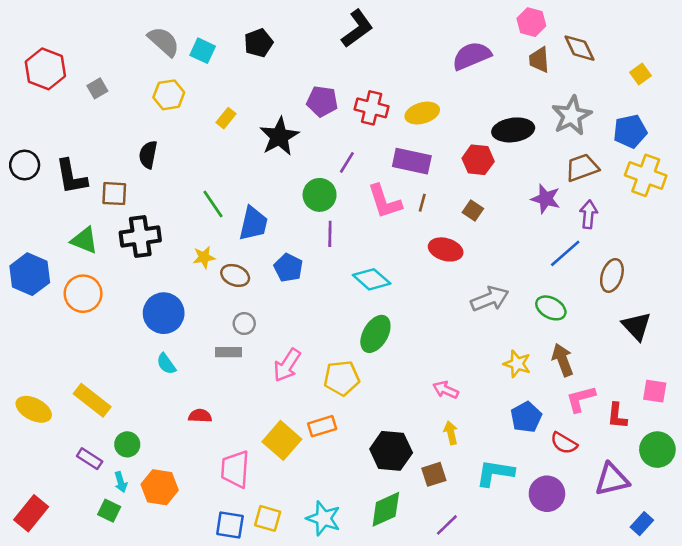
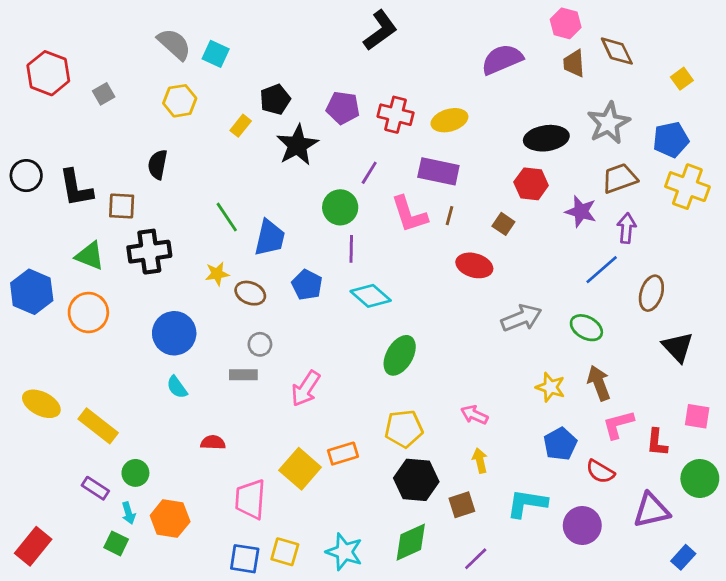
black pentagon: (258, 43) -> (275, 99), moved
red hexagon: (478, 160) -> (531, 184), moved
cyan diamond: (372, 279) -> (371, 296), moved
yellow pentagon: (342, 378) -> (404, 429), moved
yellow ellipse: (34, 409) -> (41, 404), moved

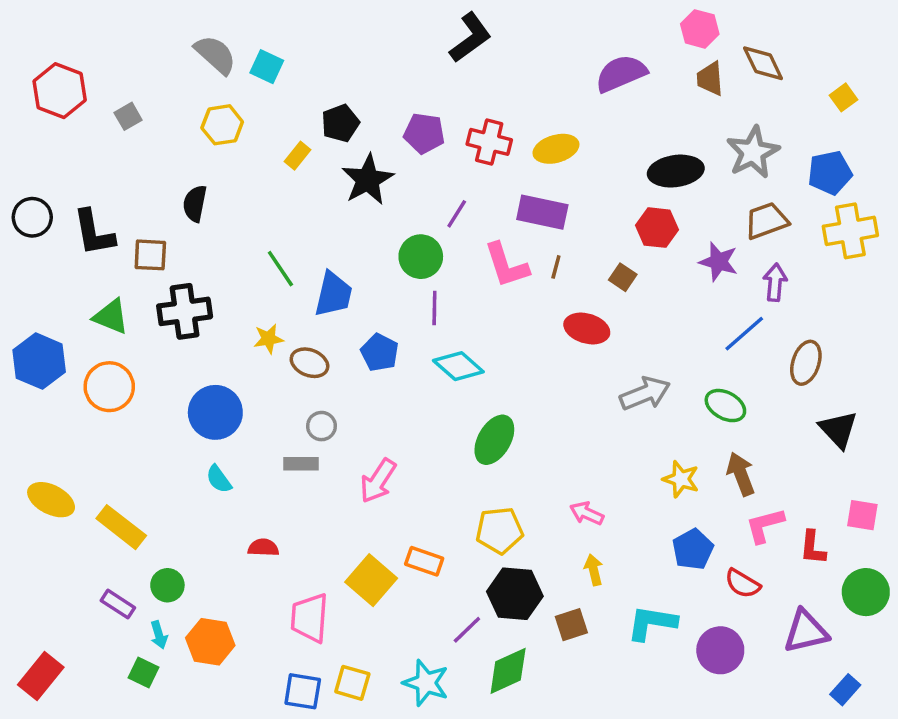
yellow cross: (687, 187) -> (850, 231), turned -30
orange rectangle: (343, 454) -> (424, 561), turned 36
purple line: (476, 559) -> (467, 630), moved

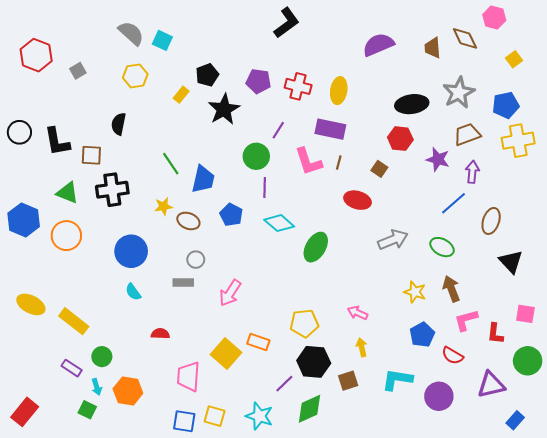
pink hexagon: (700, 29) -> (494, 18), moved
yellow ellipse: (556, 149) -> (339, 91), turned -65
green ellipse: (494, 440) -> (316, 247), moved

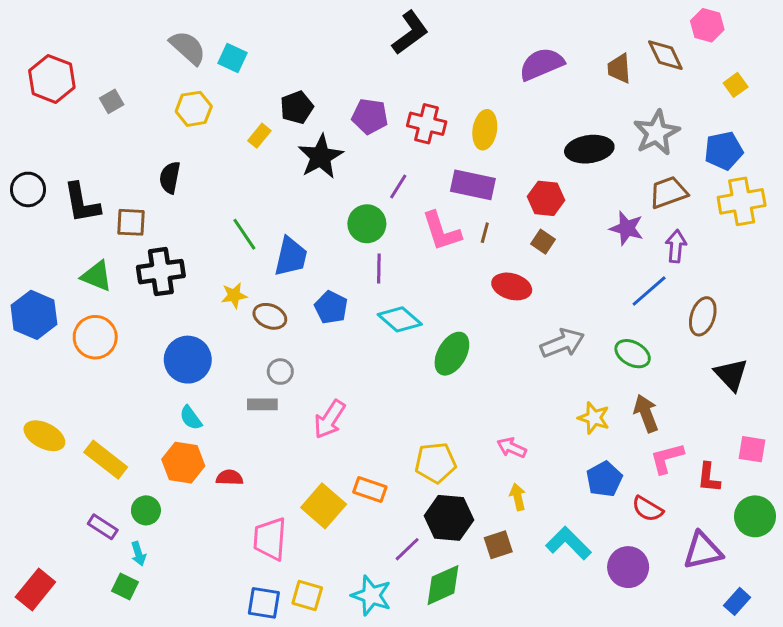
red hexagon: (400, 139) -> (546, 198), moved
cyan L-shape: (397, 380) -> (568, 543), turned 36
orange hexagon: (128, 391) -> (183, 463), moved

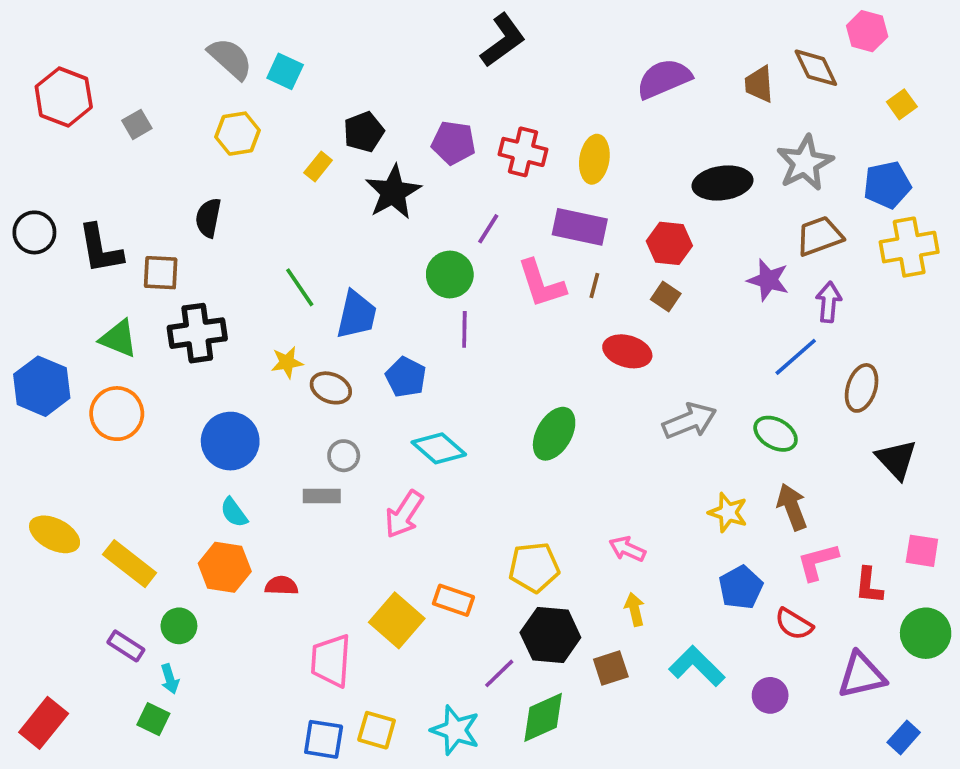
cyan diamond: (400, 319) -> (439, 448), moved
purple circle: (628, 567) -> (770, 695), size x0.7

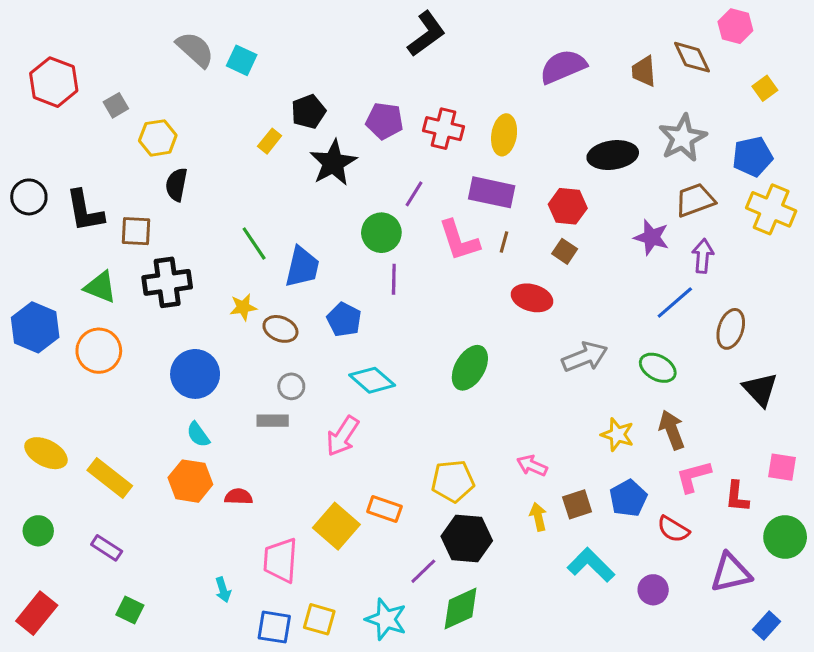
yellow hexagon: (238, 134) -> (158, 138), moved
yellow cross: (909, 247) -> (771, 209), turned 33
green circle: (179, 626) -> (38, 531), moved
brown square: (611, 668) -> (577, 504), moved
cyan arrow: (170, 679) -> (223, 590), moved

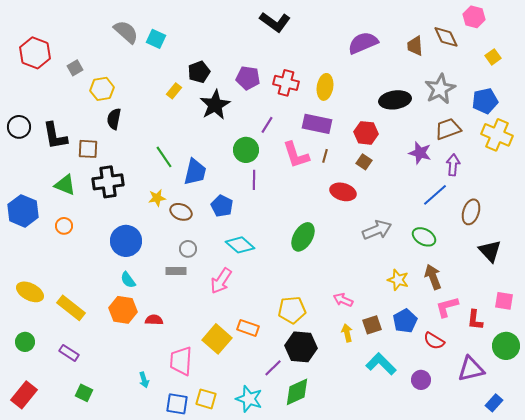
black L-shape: (426, 34) -> (275, 22), turned 72
orange circle: (99, 351) -> (64, 226), size x0.6

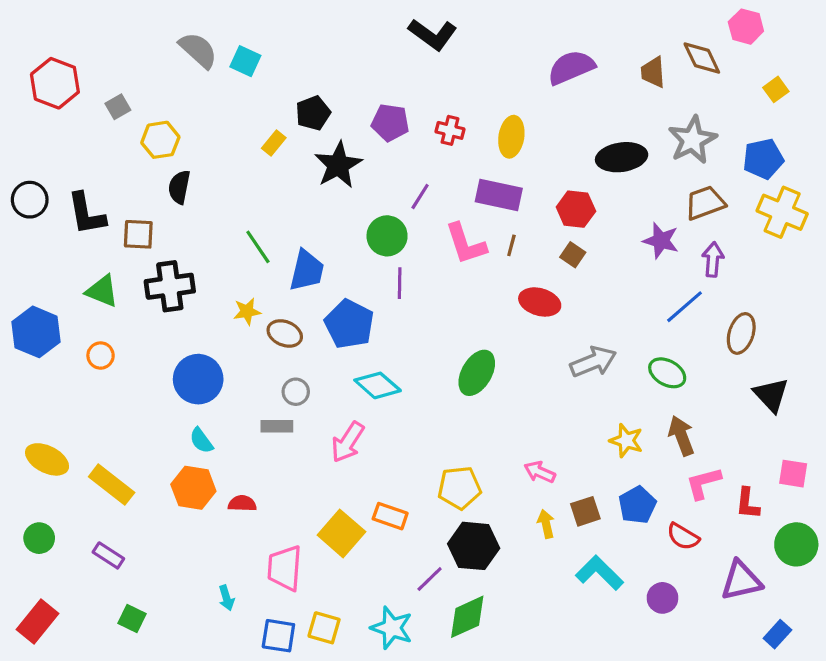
red cross: (286, 83) -> (450, 130), size x0.7
blue pentagon: (222, 206) -> (349, 324), size x1.4

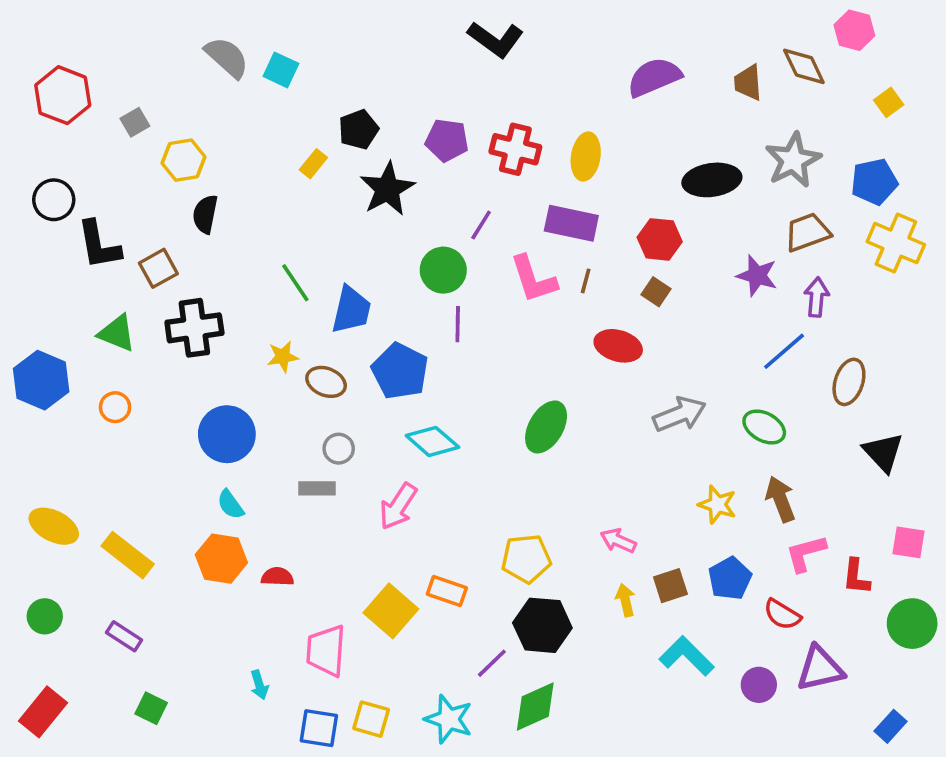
red cross: (450, 130) -> (515, 149), size x1.5
black circle: (30, 200) -> (54, 200), moved
brown square: (138, 234) -> (158, 268), turned -32
purple triangle: (741, 581) -> (820, 669), moved

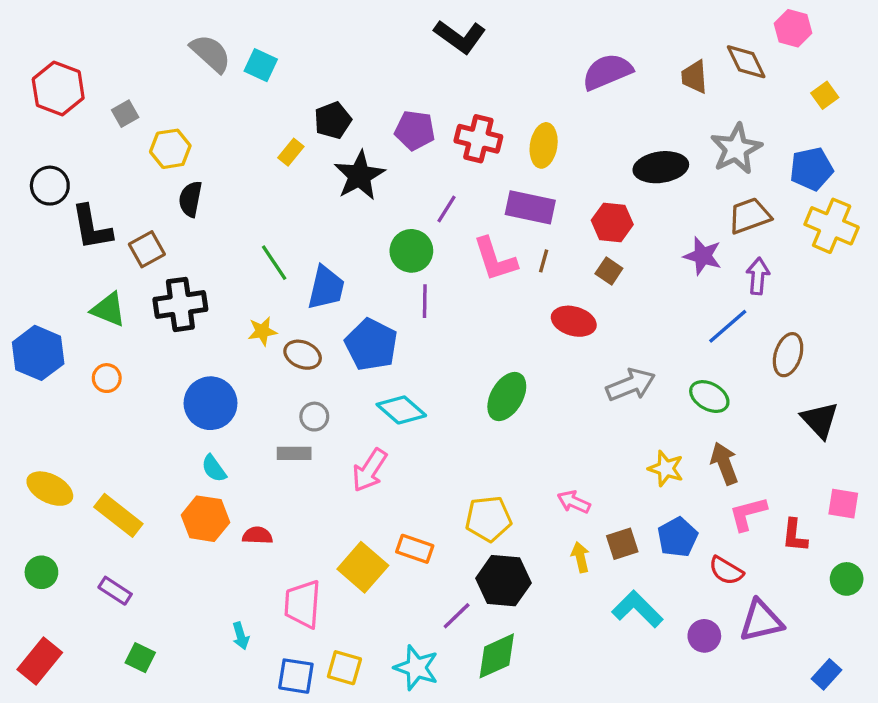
green circle: (912, 624) -> (847, 579), size x0.7

